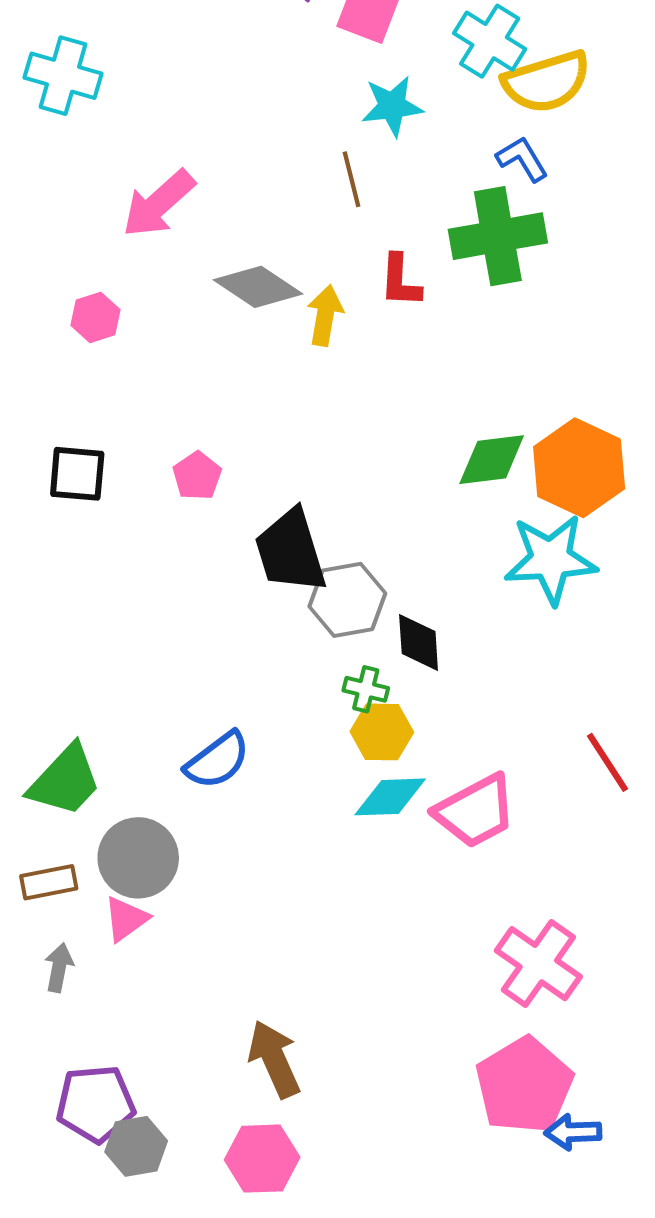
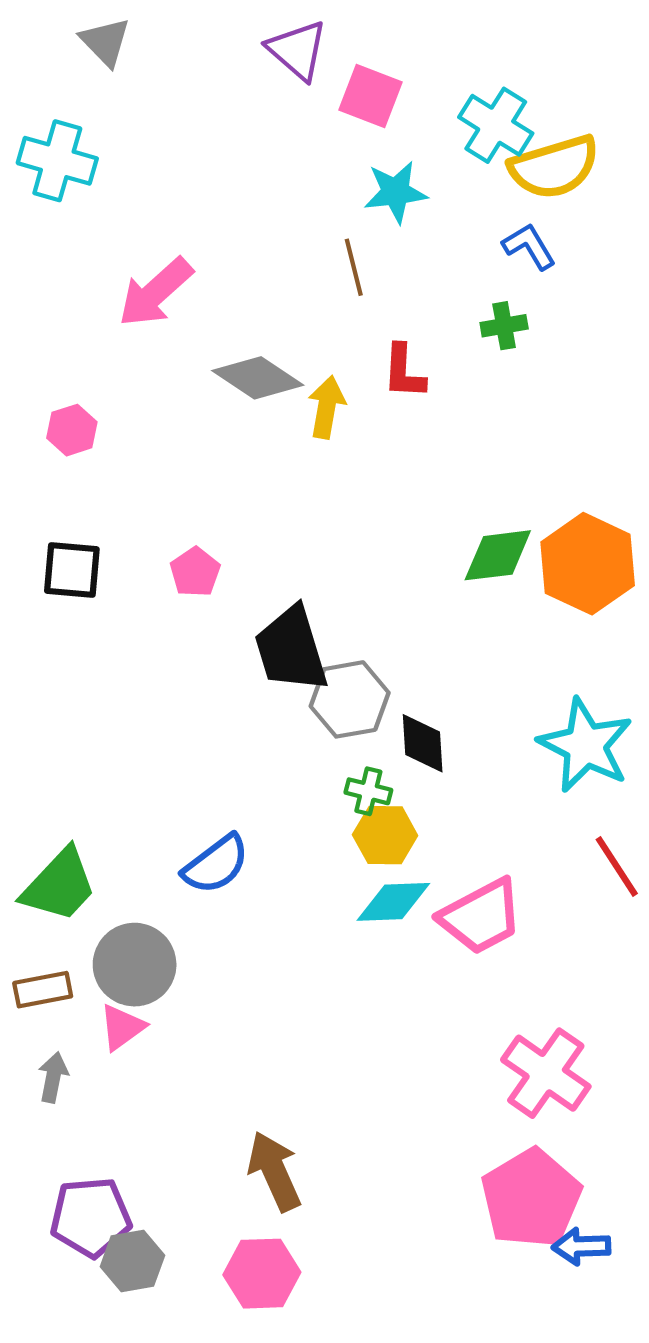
green cross: (498, 236) -> (504, 326), size x0.5
pink hexagon: (95, 317) -> (72, 430), moved
cyan star: (551, 559) -> (585, 745), moved, turned 30

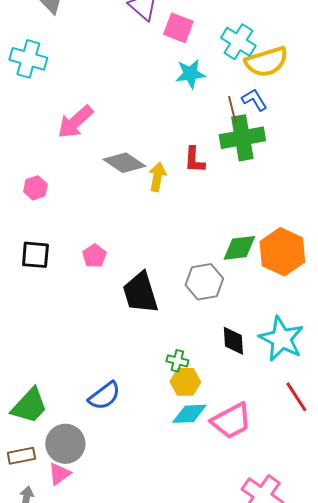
brown line: (354, 267) -> (232, 110), moved
green cross: (504, 326) -> (242, 138), size x2.0
gray hexagon: (350, 699) -> (204, 282), moved
black diamond: (423, 743) -> (233, 341), moved

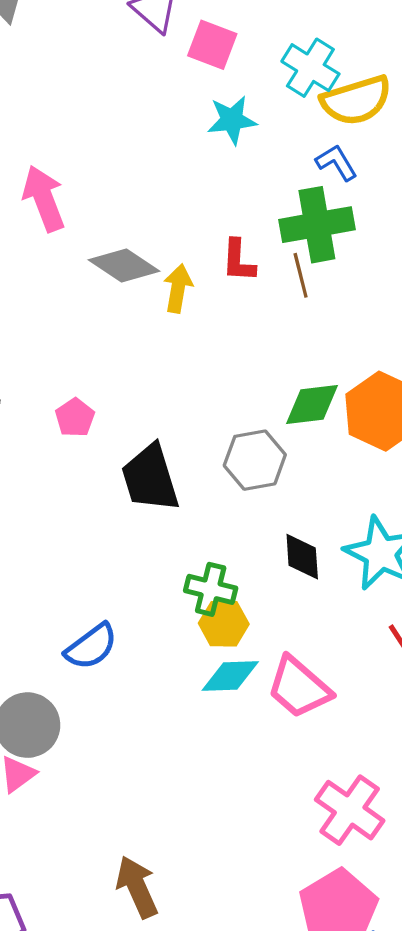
brown line: (232, 110) -> (301, 275), moved
pink arrow: (75, 122) -> (44, 198), turned 111
green cross: (177, 361) -> (211, 589), size x1.4
pink trapezoid: (231, 421) -> (299, 687), turned 69

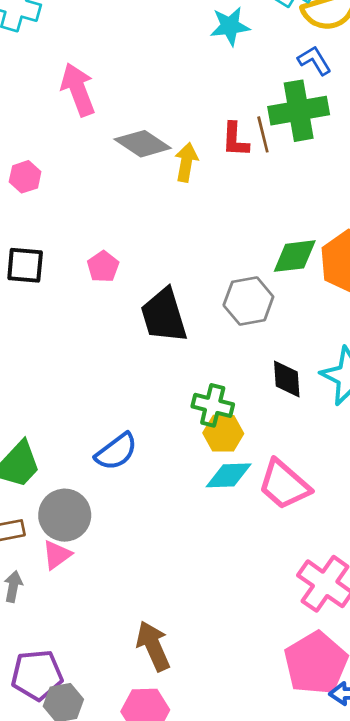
brown line: (301, 275) -> (263, 134), moved

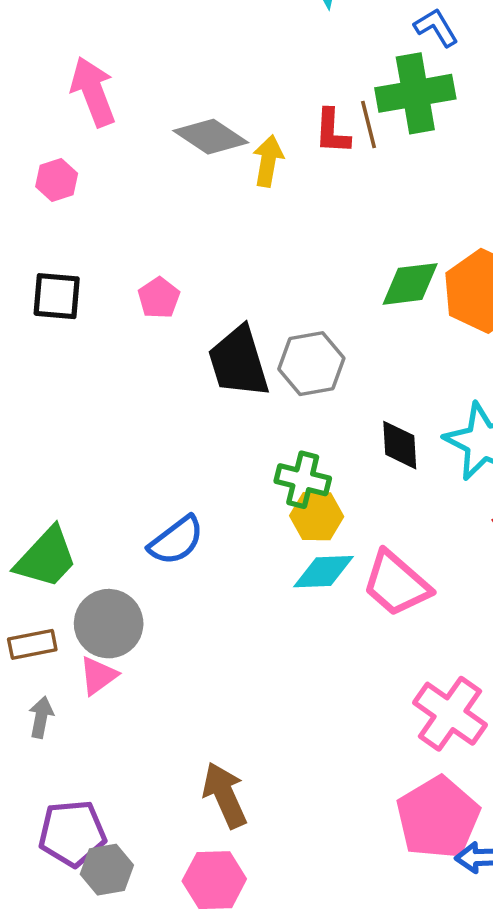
pink arrow: (78, 90) -> (93, 92), moved
gray hexagon: (248, 301) -> (311, 364), moved

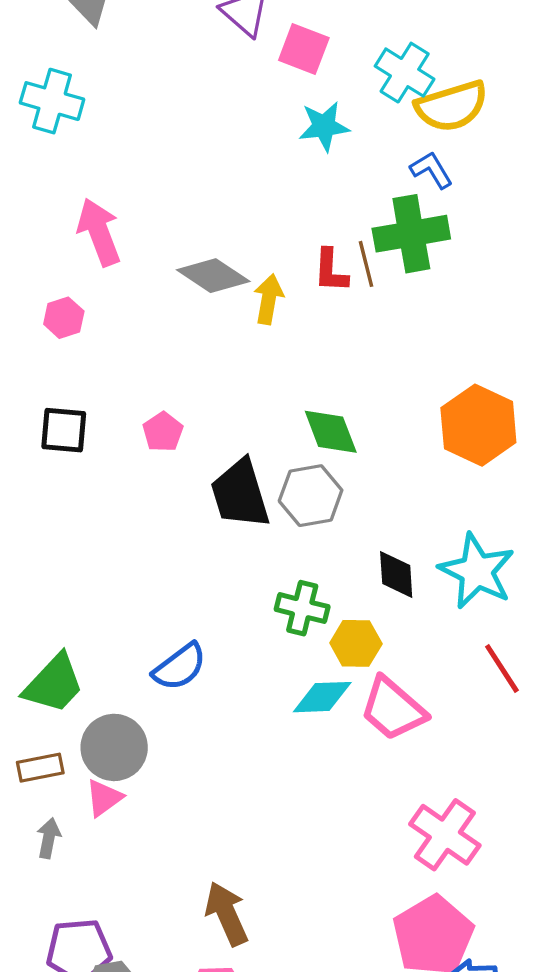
green diamond: (410, 284) -> (331, 432), moved, turned 76
yellow hexagon: (317, 516) -> (356, 643), moved

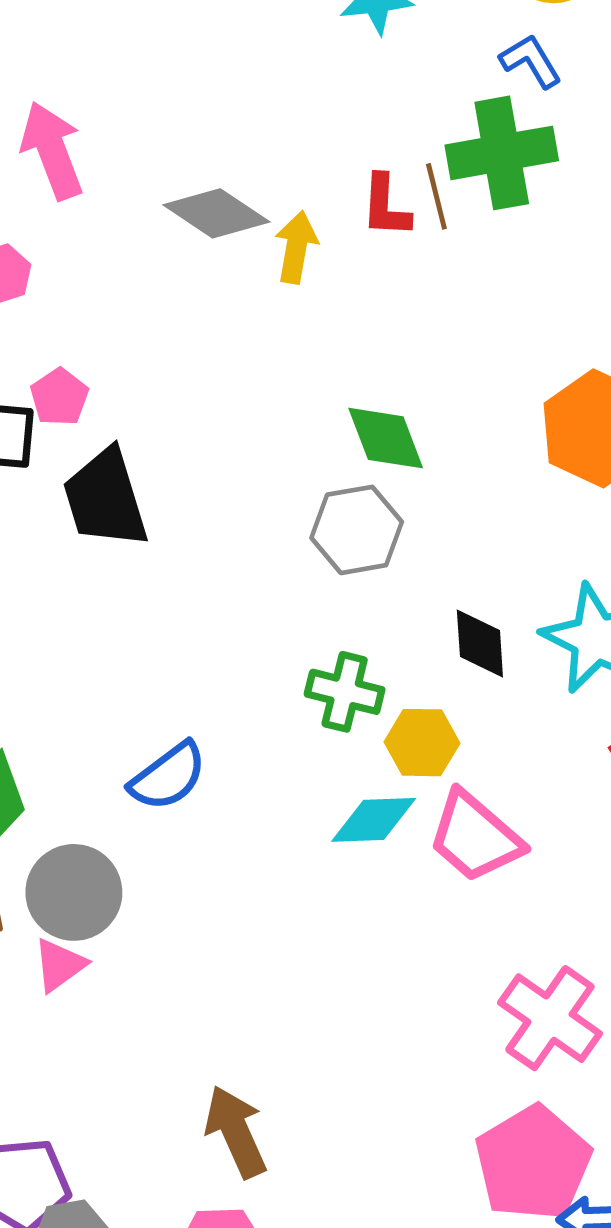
pink pentagon: (163, 432) -> (59, 397), moved
black trapezoid: (240, 494) -> (105, 499), moved

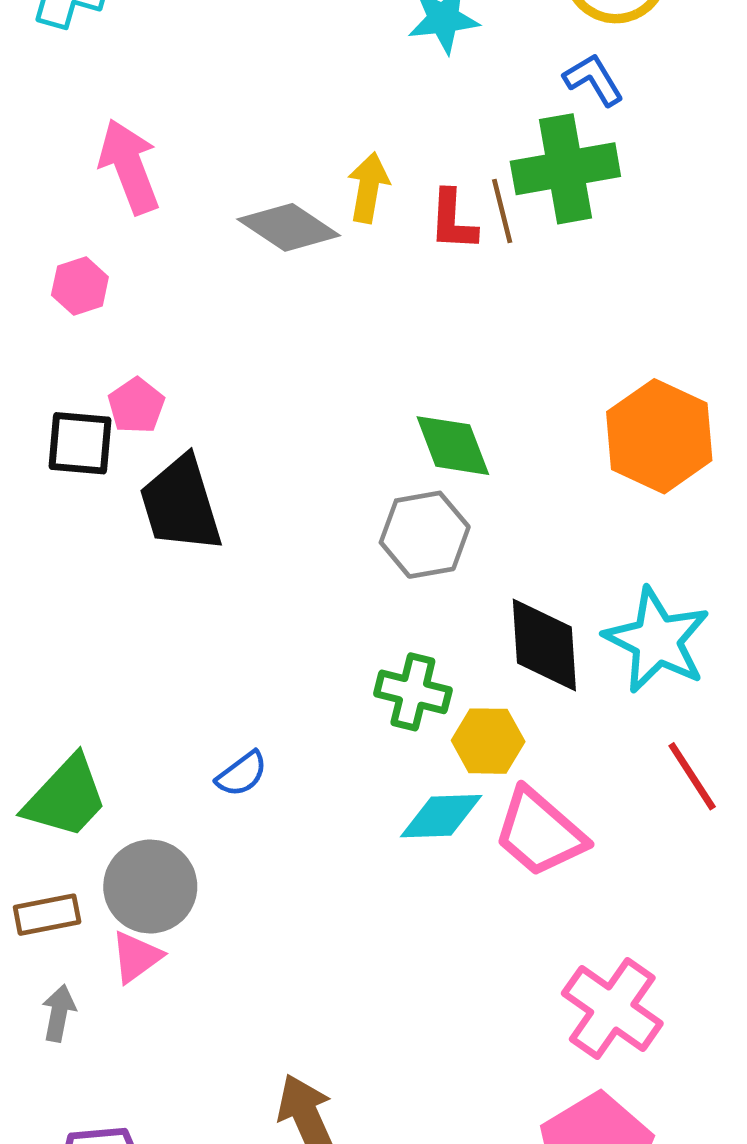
yellow arrow: (296, 247) -> (368, 188), moved
black diamond: (480, 644) -> (544, 645), size x1.4
blue semicircle: (168, 776) -> (242, 774), size x0.7

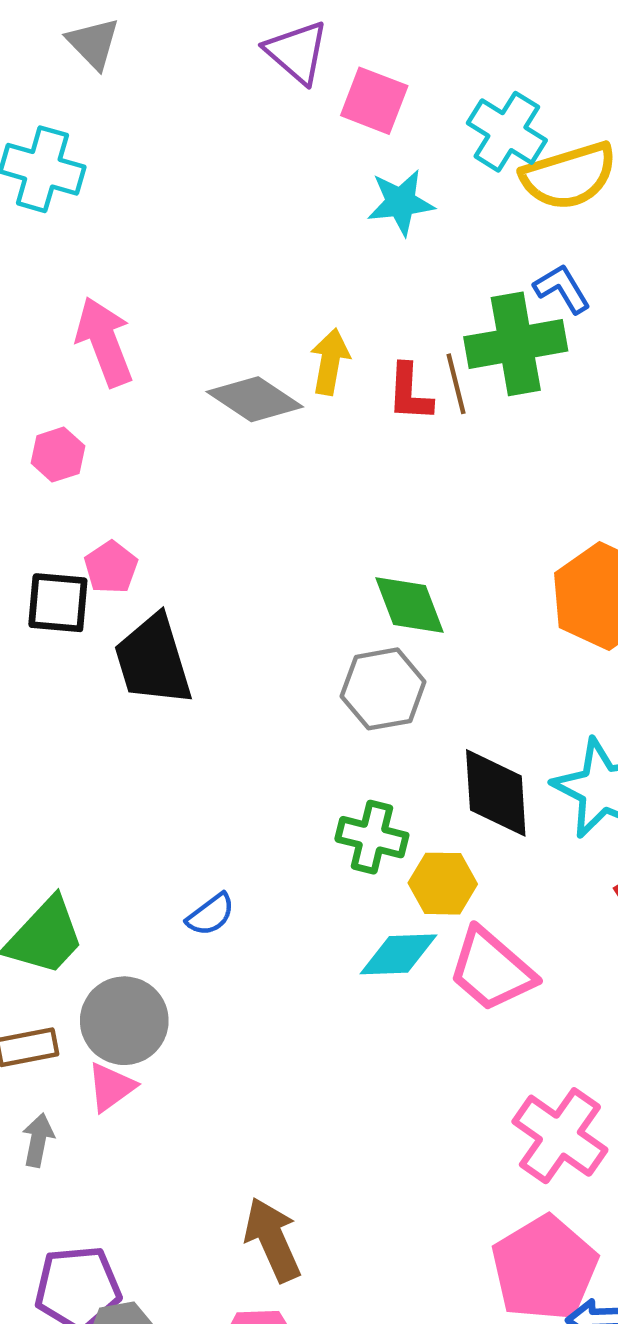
blue L-shape: (594, 80) -> (562, 289), moved

